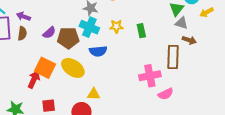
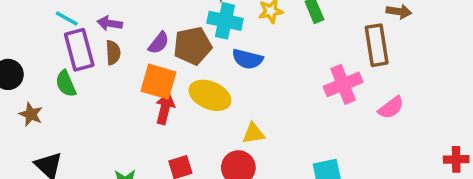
blue semicircle: (98, 51) -> (247, 59), turned 30
orange square: (45, 68) -> (158, 82), moved
red arrow: (34, 80) -> (165, 108), moved
pink semicircle: (166, 94) -> (391, 108), moved

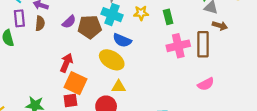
purple rectangle: (79, 50) -> (19, 18), size x0.7
orange square: (158, 82) -> (75, 83), moved
pink cross: (343, 84) -> (178, 46), moved
yellow ellipse: (210, 95) -> (112, 60), moved

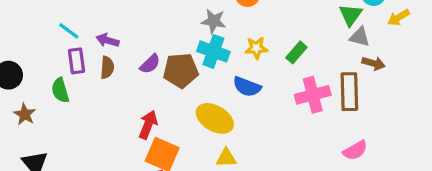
green rectangle: (168, 17) -> (296, 52), turned 56
blue semicircle: (122, 40) -> (247, 87), moved

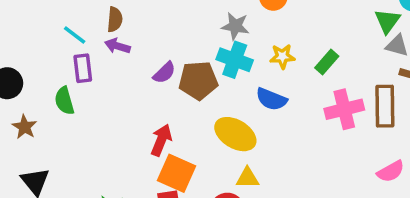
brown semicircle: (107, 67) -> (115, 19), moved

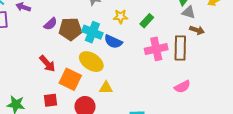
cyan cross: (235, 60) -> (92, 32), moved
red arrow: (161, 140) -> (47, 64), turned 114
orange square: (177, 173) -> (70, 79), moved
yellow triangle: (247, 178) -> (106, 88), moved

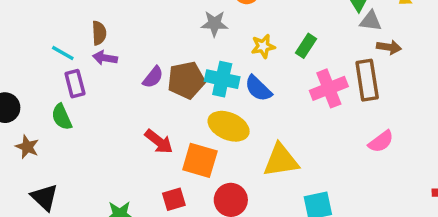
blue semicircle: (113, 42) -> (258, 88), turned 30
yellow triangle: (106, 88) -> (281, 160), moved, size x1.6

